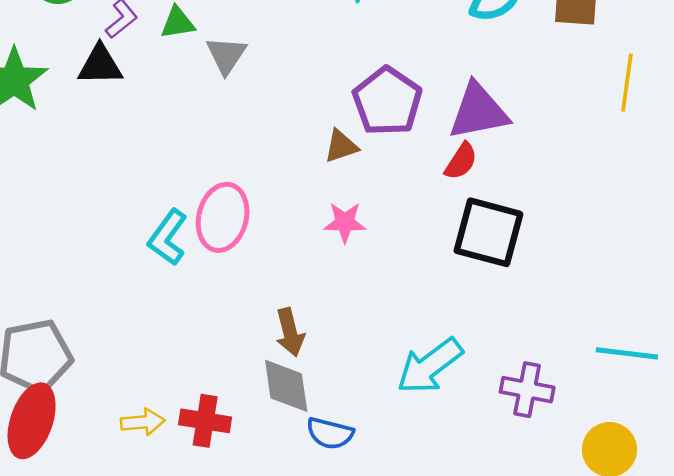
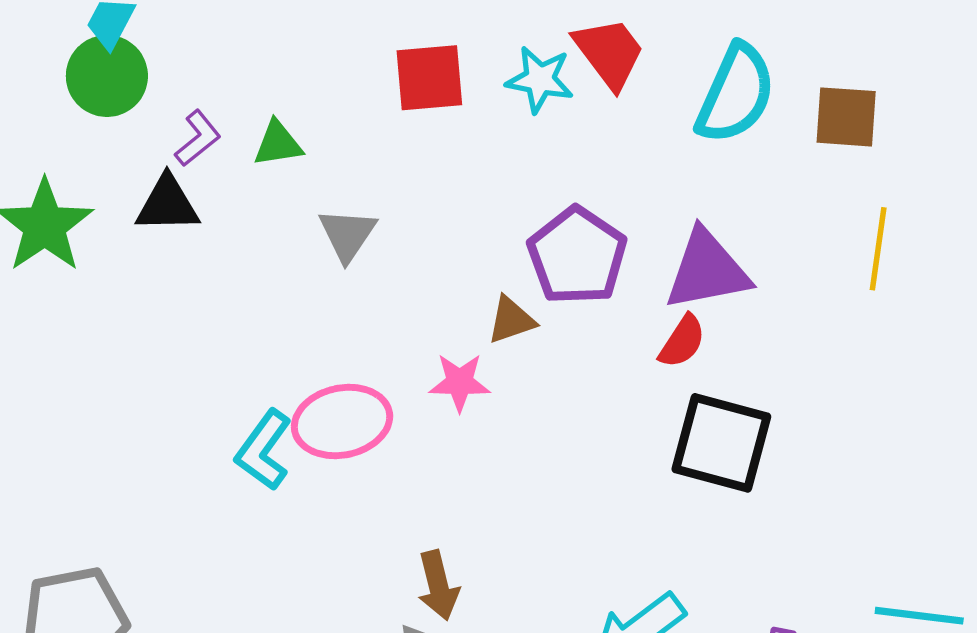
gray triangle: (226, 55) -> (347, 234), moved
yellow line: (627, 83) -> (878, 249), moved
pink ellipse: (223, 217) -> (342, 422), turned 64
pink star: (345, 222) -> (460, 382), moved

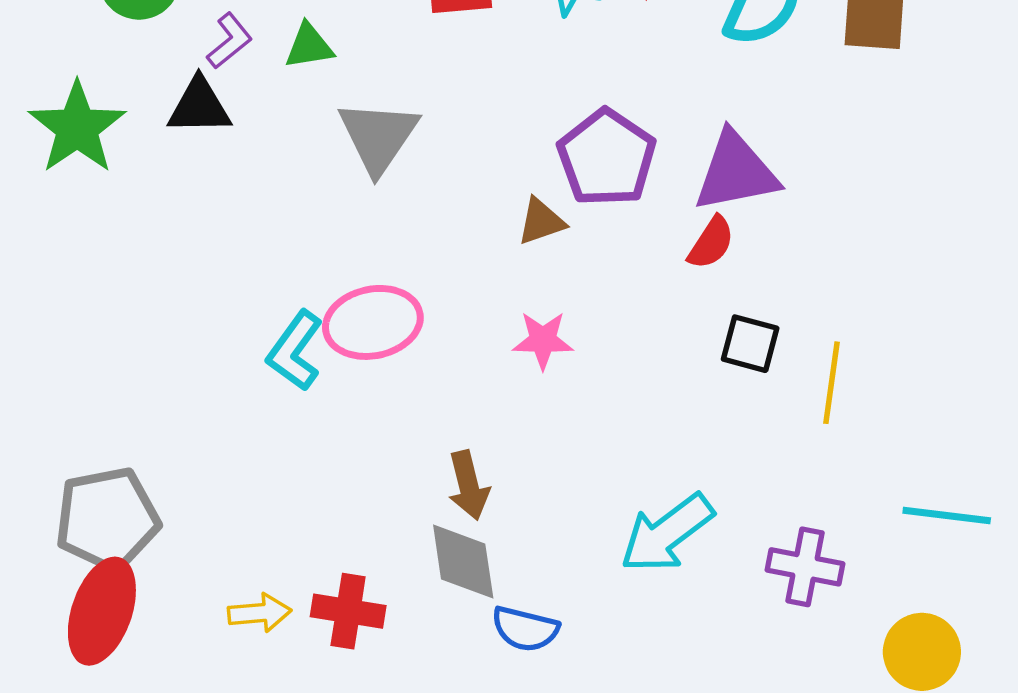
gray triangle: (347, 234) -> (378, 136), size x1.4
yellow line: (878, 249) -> (832, 383), moved
pink star: (460, 382) -> (543, 340), moved
black square: (721, 443) -> (750, 344), size x0.6

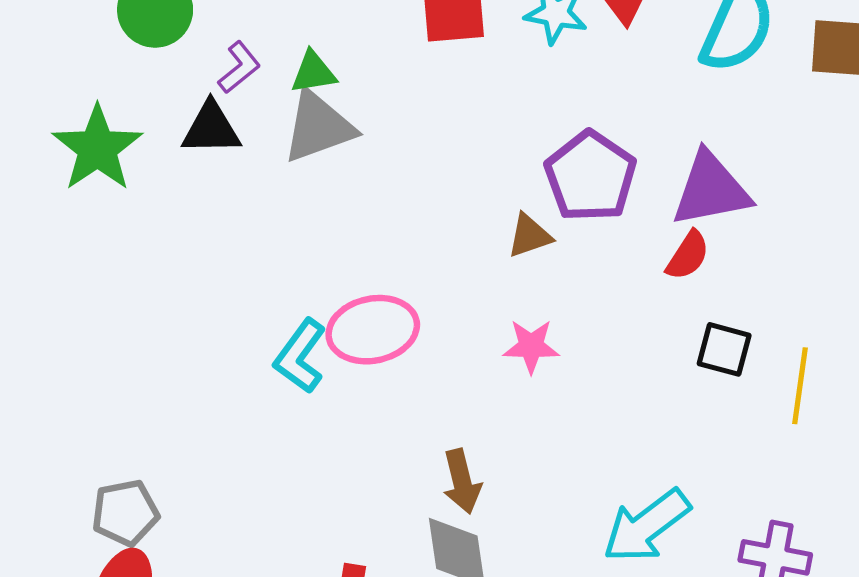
gray triangle: (378, 136) -> (318, 127), moved, turned 36
gray pentagon: (107, 519) -> (125, 513), size x0.7

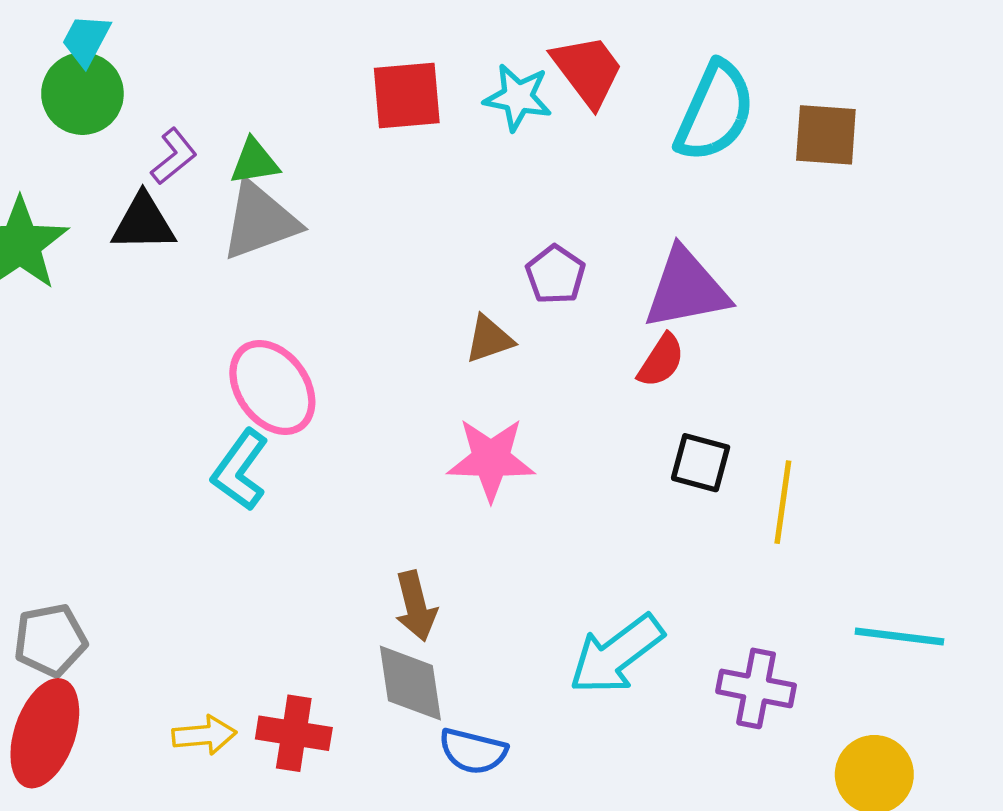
purple pentagon: (590, 176) -> (555, 275), size x0.6
pink ellipse: (373, 330) -> (272, 387), moved, turned 66
pink star: (531, 346) -> (491, 459), size x1.4

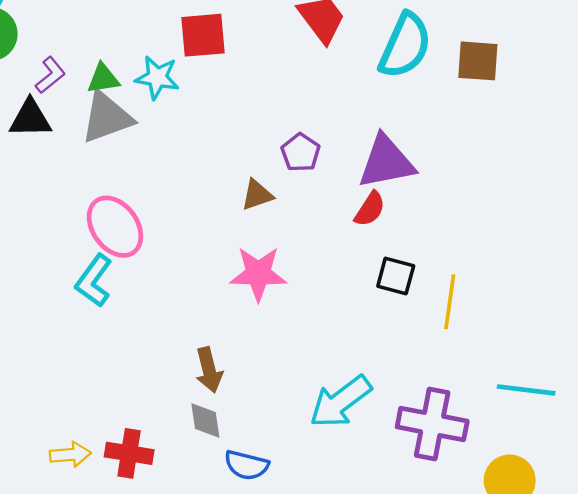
cyan star: (518, 97) -> (157, 77), moved
gray diamond: (410, 683) -> (205, 420), size x0.7
purple cross: (756, 688) -> (432, 424), size x1.4

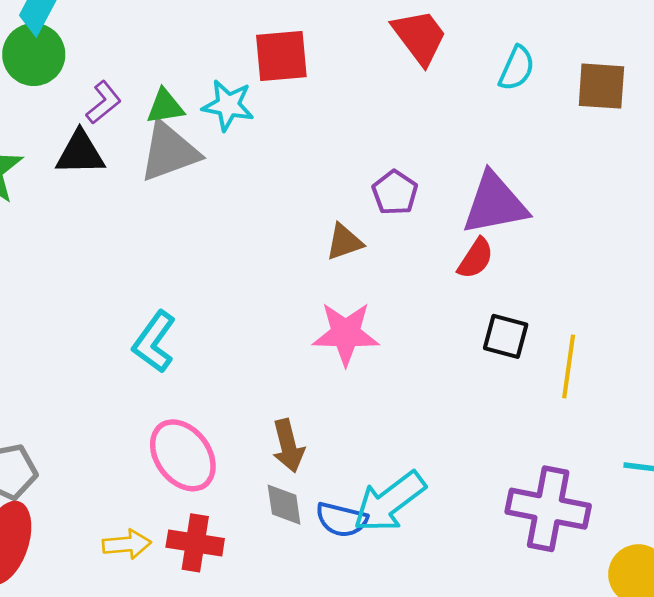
cyan semicircle: (405, 46) -> (517, 68), size x0.6
pink ellipse: (115, 227) -> (183, 455), moved
cyan arrow: (341, 402) -> (389, 502), moved
blue semicircle: (247, 465) -> (342, 520), moved

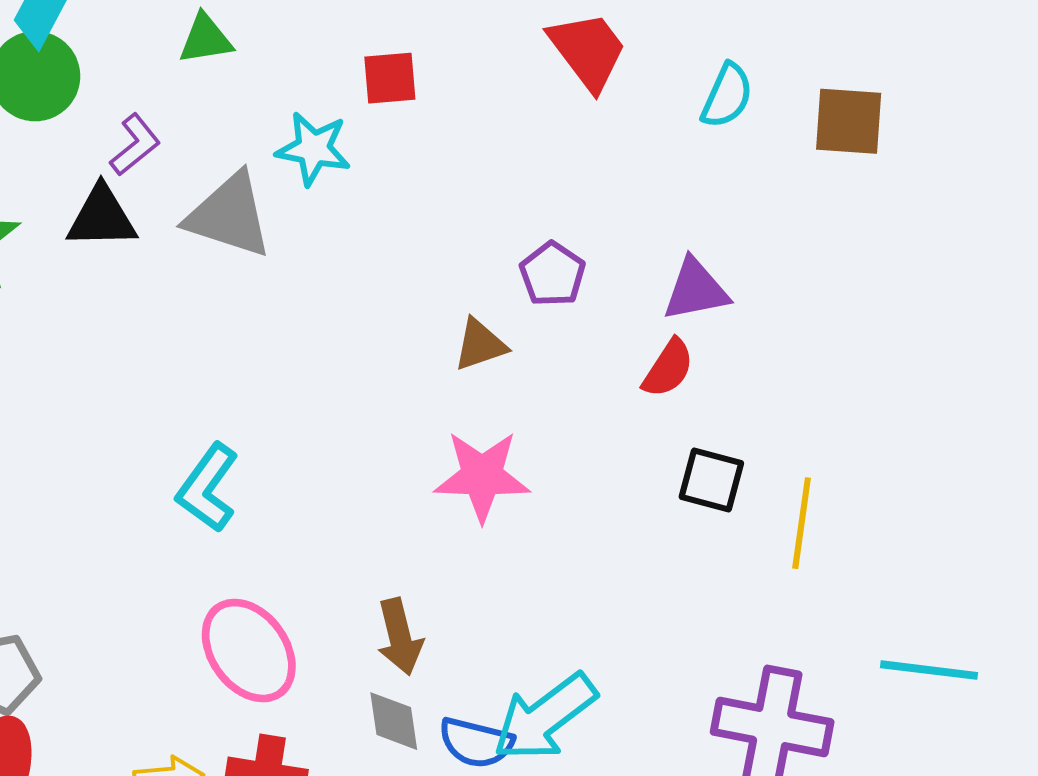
red square: (281, 56) -> (390, 78), size x0.7
green triangle: (165, 107) -> (206, 39), moved
gray triangle: (169, 152) -> (229, 215), turned 38
purple triangle: (495, 204) -> (696, 290), size x0.7

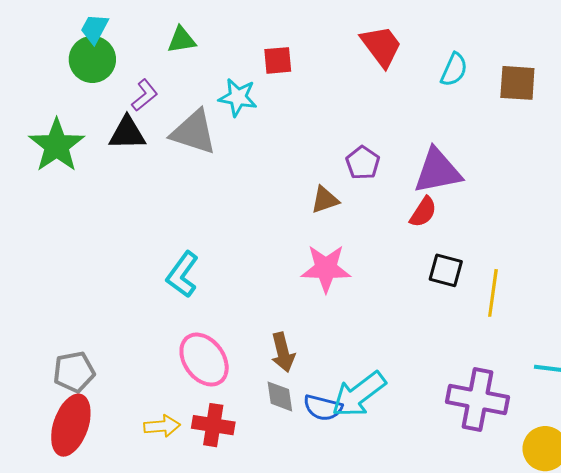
purple triangle: (696, 290) -> (438, 171), size x1.4

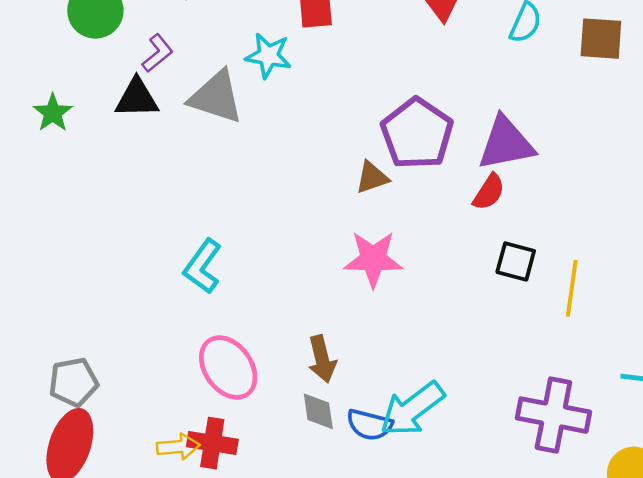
green star: (57, 145) -> (53, 113), size x0.6
purple pentagon: (363, 163) -> (417, 134), size x1.8
red cross: (213, 425) -> (212, 443), moved

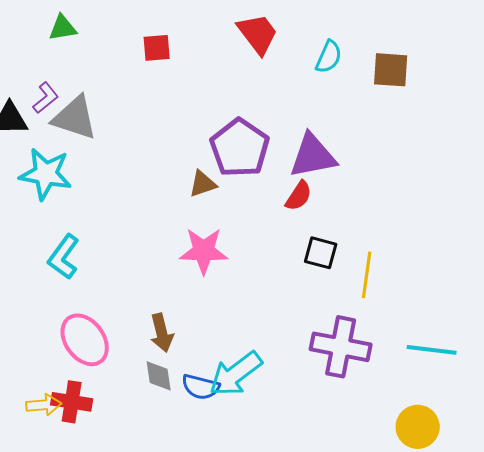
purple L-shape: (158, 53) -> (46, 98), moved
cyan star: (268, 56) -> (46, 174), moved, size x1.4
purple cross: (553, 415) -> (341, 347), moved

